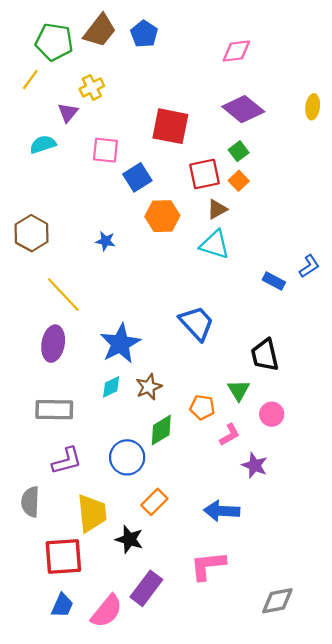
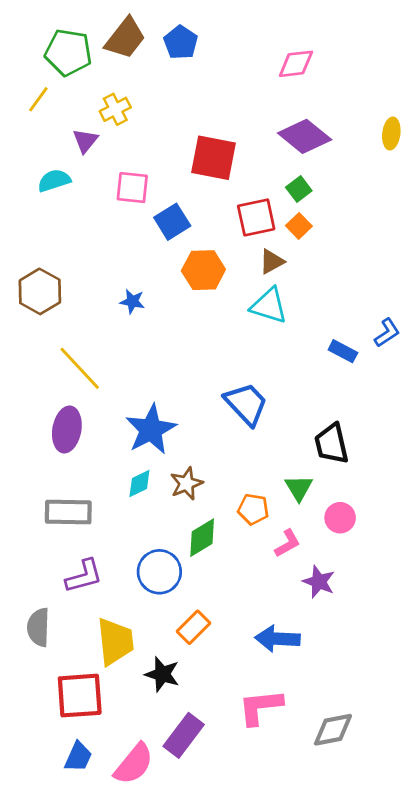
gray diamond: (277, 601) -> (333, 730), moved

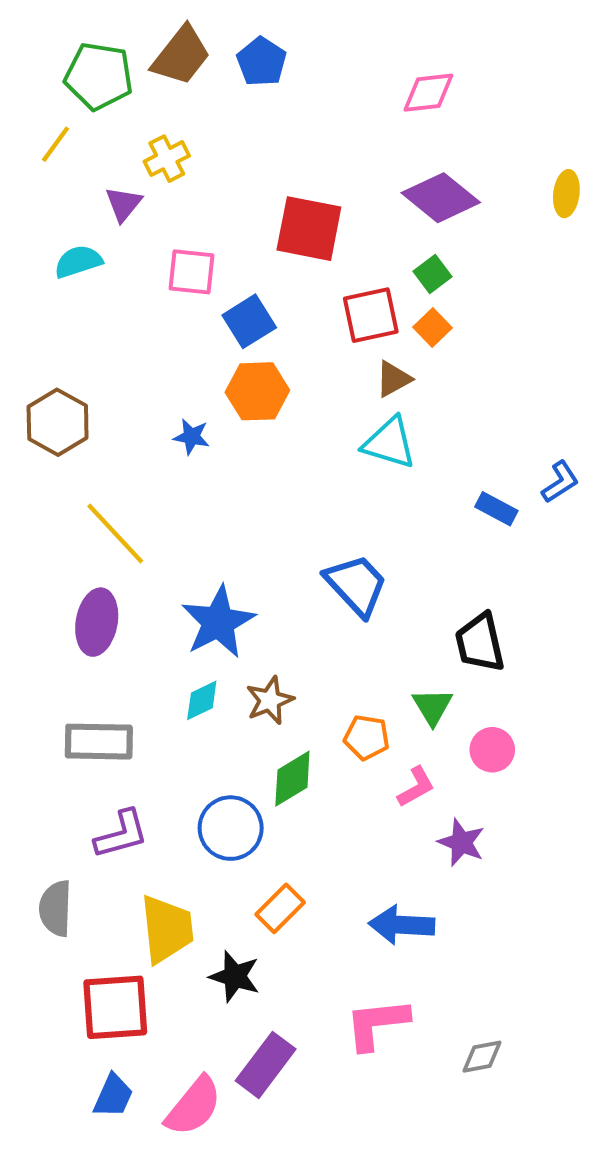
orange hexagon: (203, 270) -> (257, 391), moved
gray diamond: (333, 730) -> (482, 1057), size x0.7

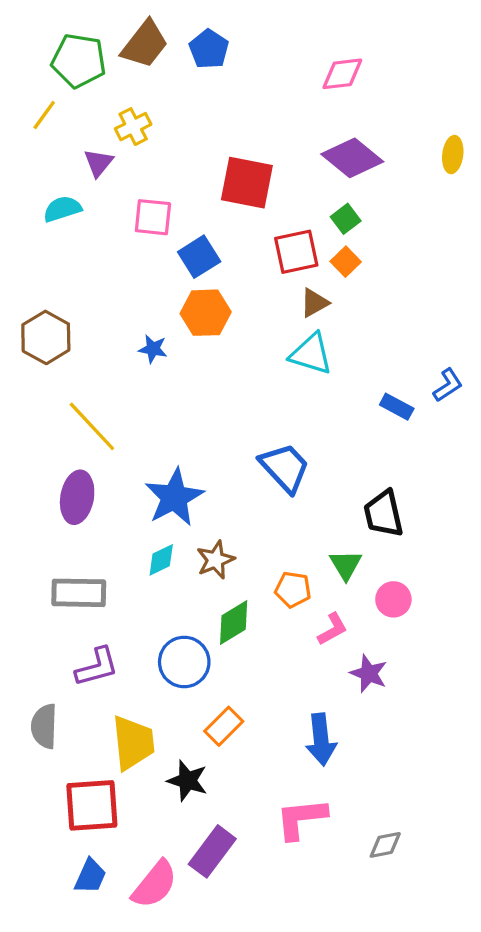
blue arrow: (402, 925) -> (321, 739), turned -99

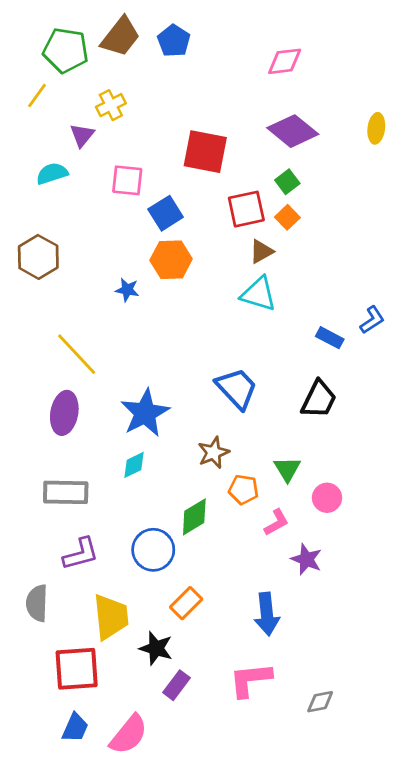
brown hexagon: (46, 337) -> (38, 257), moved
black trapezoid: (384, 514) -> (319, 399), moved, turned -141
brown star: (216, 560) -> (213, 453), moved
purple rectangle: (212, 851) -> (177, 685), moved, size x0.7

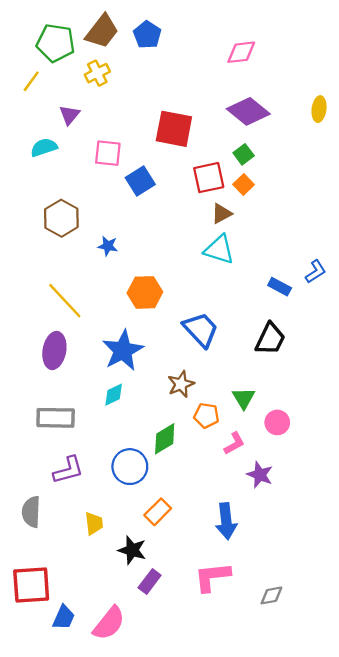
yellow cross: (111, 105) -> (97, 73), moved
brown hexagon: (38, 257) -> (61, 218), moved
orange hexagon: (171, 260) -> (145, 292), moved
yellow trapezoid: (111, 617) -> (94, 523), size x0.6
red square: (77, 669) -> (31, 585), moved

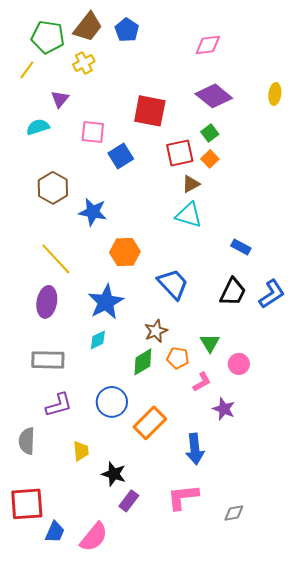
blue star: (108, 246) -> (93, 212), size x1.6
blue L-shape: (316, 272) -> (272, 294), moved, size x1.4
green diamond: (165, 439) -> (143, 362), moved
orange rectangle: (158, 512) -> (150, 423), moved, size x1.4

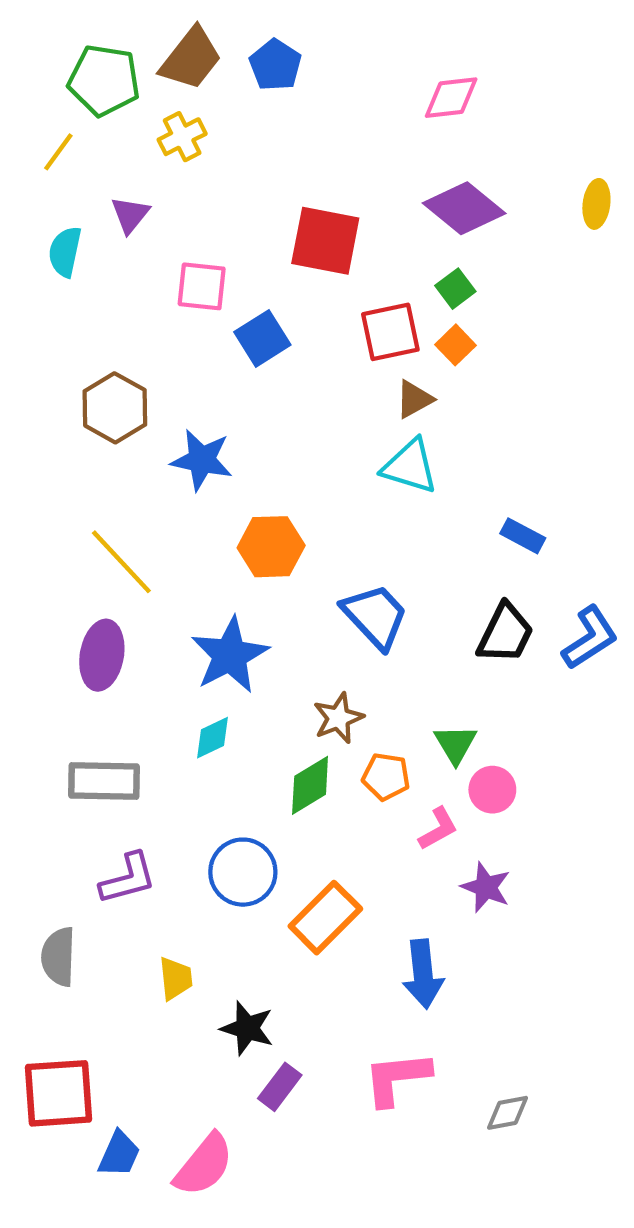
cyan semicircle: (38, 127) -> (65, 252), moved, turned -60
pink circle: (239, 364) -> (492, 790), moved

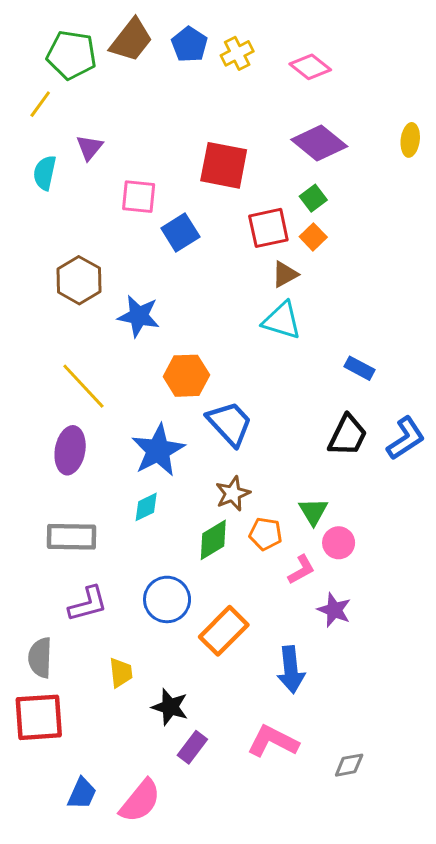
pink diamond: (451, 98) -> (310, 67), turned 45
yellow cross: (182, 137) -> (237, 53), moved
blue trapezoid: (375, 616) -> (230, 423), moved
pink L-shape: (397, 1078) -> (273, 741), turned 33
red square: (58, 1093) -> (39, 717), moved

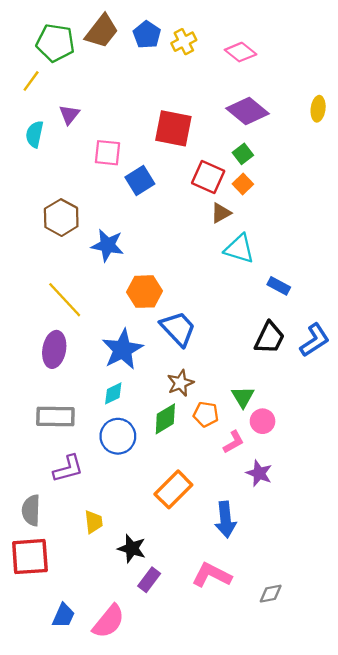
red square: (268, 228) -> (208, 177), turned 36
cyan triangle: (282, 320) -> (239, 249), moved
blue circle: (167, 599) -> (118, 436), moved

